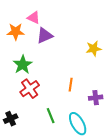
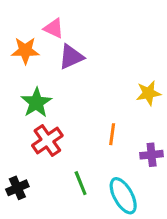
yellow star: (94, 49) -> (148, 93), moved

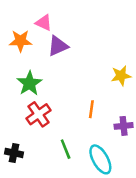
black cross: (17, 188) -> (14, 153), turned 36

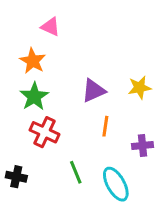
orange star: (20, 41) -> (33, 61), moved, turned 30
purple triangle: (58, 46) -> (94, 91), moved
red cross: (39, 114) -> (45, 132), turned -30

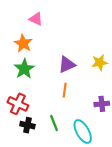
orange line: (105, 126) -> (65, 90), moved
red cross: (45, 132) -> (18, 104), moved
black cross: (16, 177) -> (27, 125), moved

